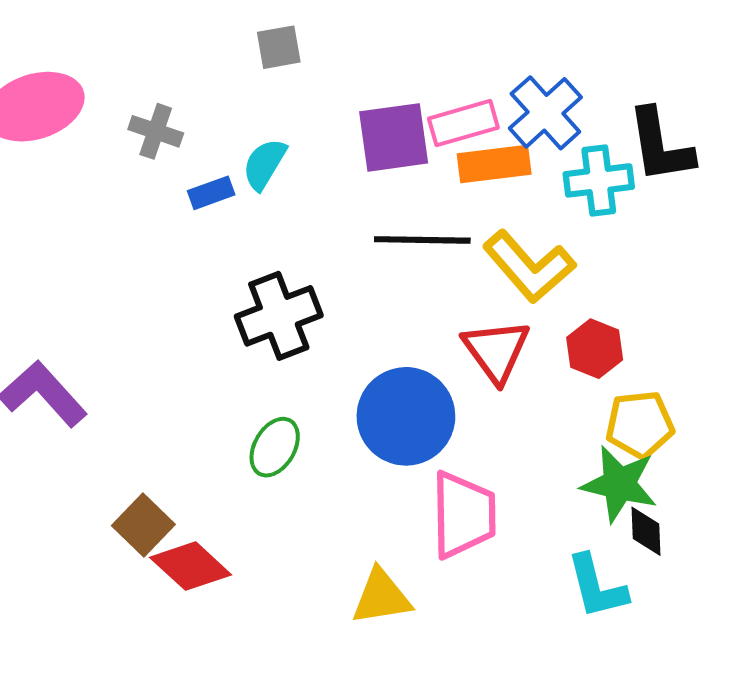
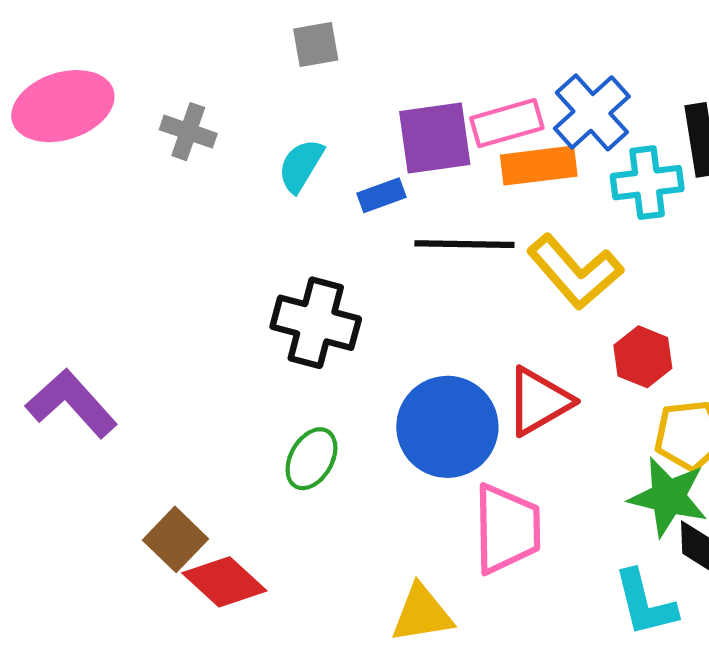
blue rectangle: (211, 193) -> (382, 195), moved
black cross: (279, 316) -> (316, 323), turned 36
red triangle: (496, 351) -> (539, 401), moved, turned 36

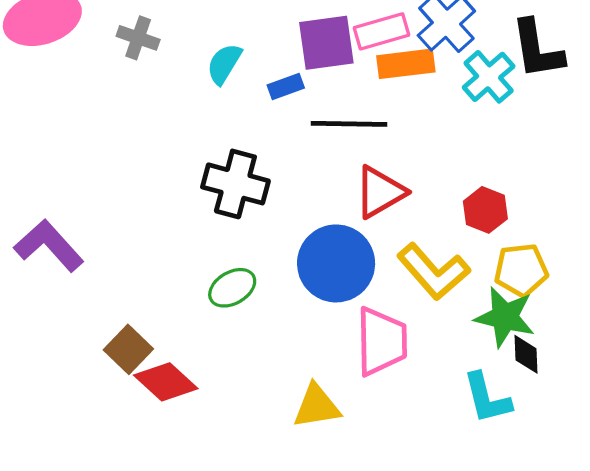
cyan cross: (647, 183) -> (489, 77), turned -34
yellow L-shape: (575, 272) -> (433, 272), moved
red triangle: (539, 401) -> (380, 192), moved
green ellipse: (311, 459) -> (232, 288), turned 30

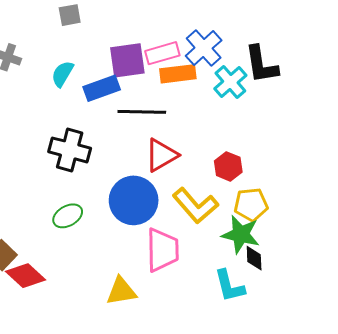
blue rectangle: (286, 87) -> (102, 88), size x1.6

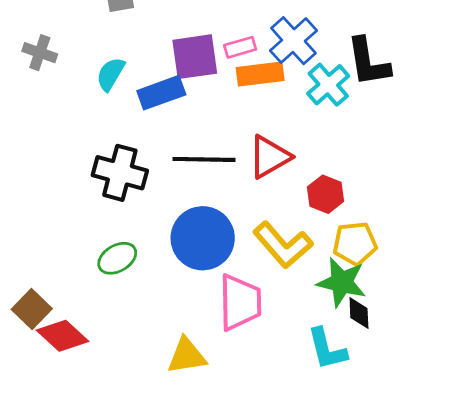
pink rectangle: (162, 53) -> (240, 47), size x0.7
black line: (142, 112) -> (204, 159), moved
red triangle: (161, 155) -> (269, 157), moved

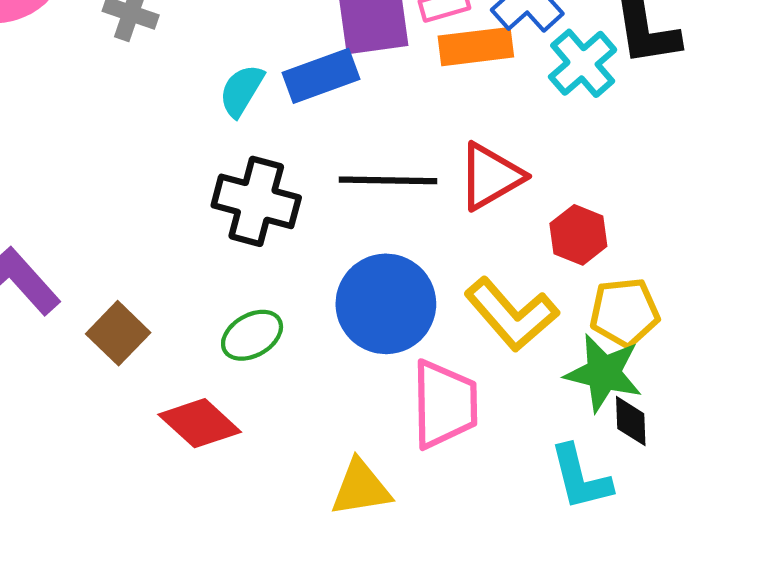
cyan semicircle: (111, 74) -> (242, 90), moved
brown square: (32, 309) -> (118, 333), moved
red diamond: (62, 336) -> (200, 423), moved

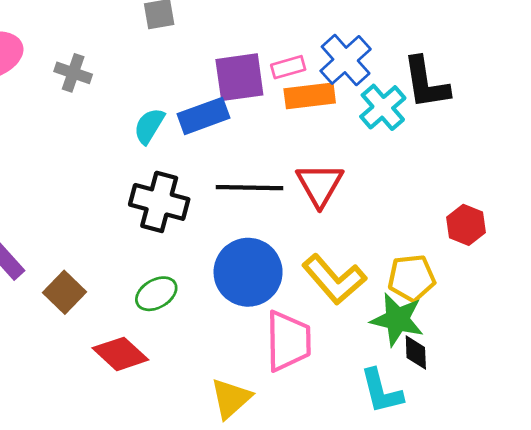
red triangle: (491, 176) -> (320, 185), turned -30
red hexagon: (578, 235) -> (466, 225), moved
yellow triangle: (361, 488) -> (231, 398), turned -33

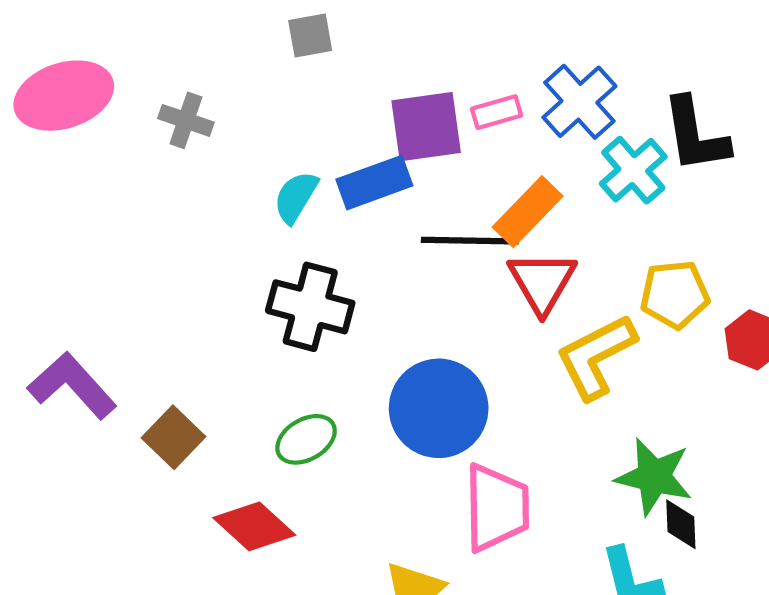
orange rectangle: (310, 96) -> (528, 212), moved, turned -39
black line: (249, 188) -> (470, 241), moved
yellow pentagon: (412, 278) -> (675, 294), moved
yellow L-shape: (334, 279) -> (596, 357), moved, turned 104

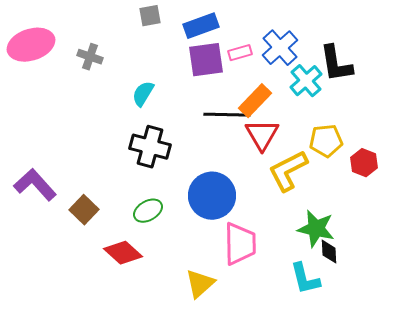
blue rectangle: (374, 183) -> (201, 26), moved

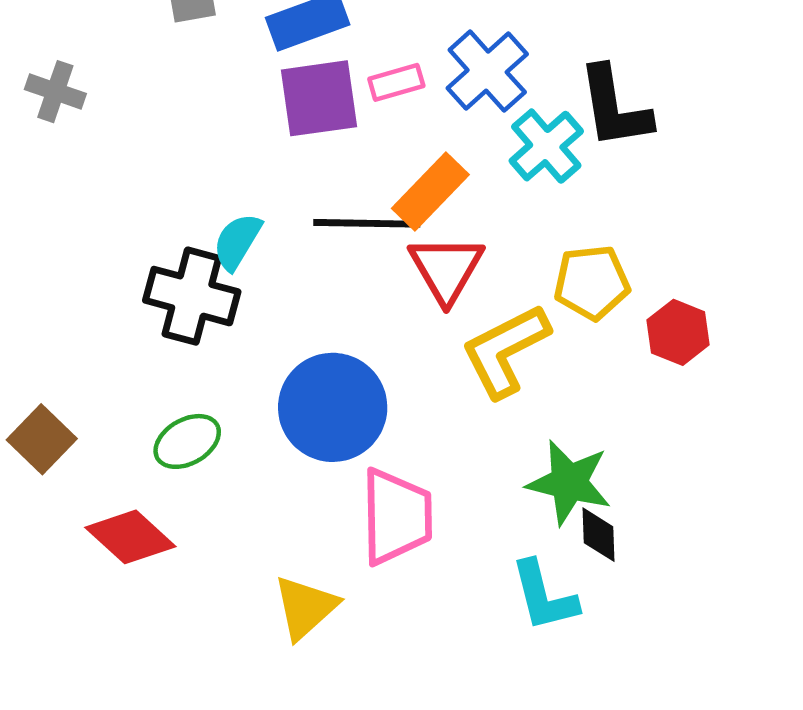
cyan semicircle: (143, 94) -> (237, 242), moved

